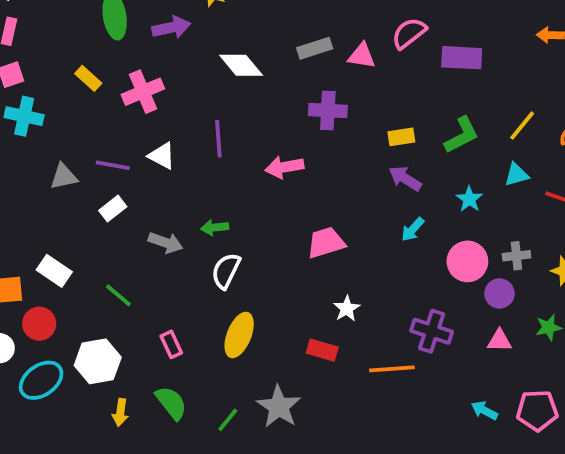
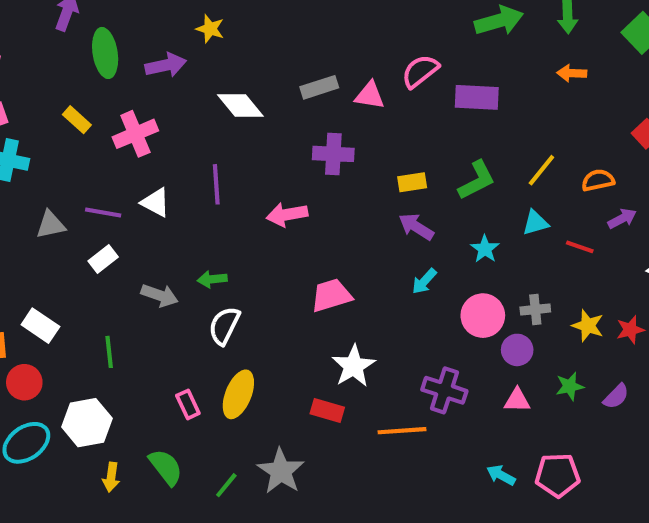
green line: (118, 295) -> (109, 352), turned 44
white star: (347, 309) -> (354, 366), size x1.5
pink rectangle: (171, 344) -> (188, 404), moved

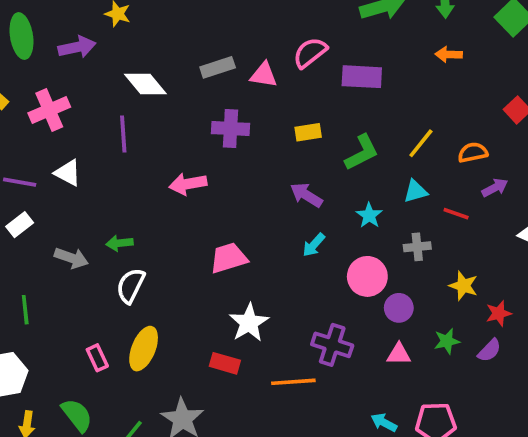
yellow rectangle: (412, 182) -> (308, 132), moved
purple line: (216, 184) -> (123, 134), moved
gray cross: (535, 310) -> (417, 247), moved
red star: (630, 330) -> (499, 313), moved

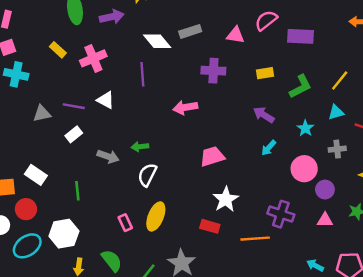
gray rectangle: (218, 67) -> (190, 31), moved

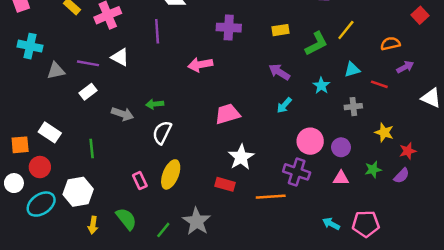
cyan cross: (16, 74) -> (30, 46), moved
yellow line: (340, 80) -> (346, 30), moved
pink circle: (304, 169) -> (310, 141), moved

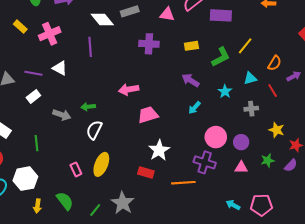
orange semicircle: (390, 44) -> (275, 63), moved, turned 133
pink arrow: (200, 65) -> (129, 89), moved
red line: (379, 84) -> (273, 90), turned 40

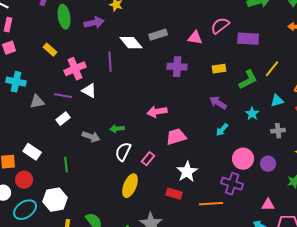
pink cross: (50, 34) -> (75, 69), moved
purple line: (90, 47) -> (110, 62), moved
pink triangle: (241, 167) -> (268, 205), moved
pink rectangle: (76, 169) -> (148, 159), moved, turned 64

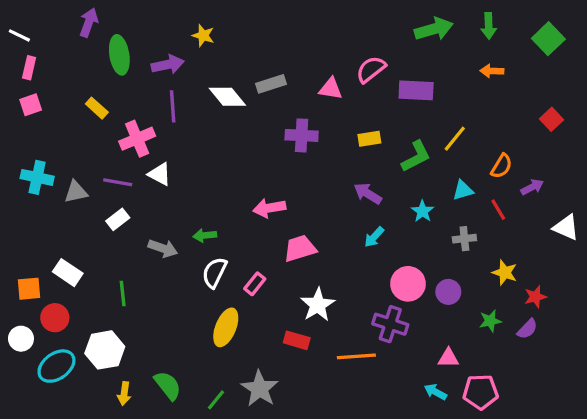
purple line: (110, 62) -> (173, 106), moved
cyan cross: (16, 82) -> (37, 177), moved

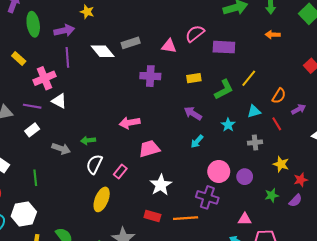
red rectangle: (297, 340) -> (152, 216), moved

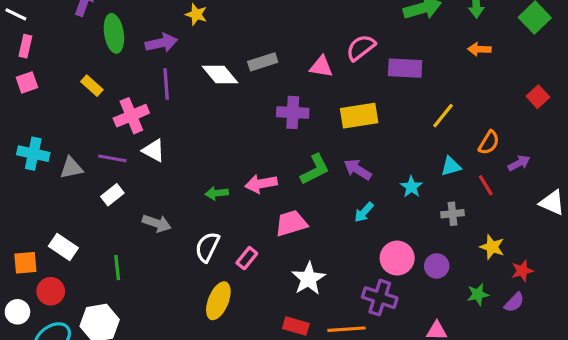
yellow rectangle: (194, 78) -> (359, 116), size x1.6
green L-shape: (224, 90) -> (315, 169), moved
green arrow: (88, 140) -> (217, 193), moved

